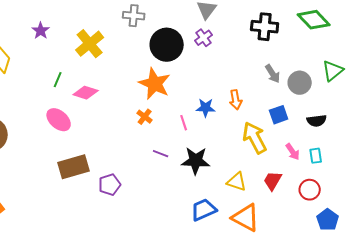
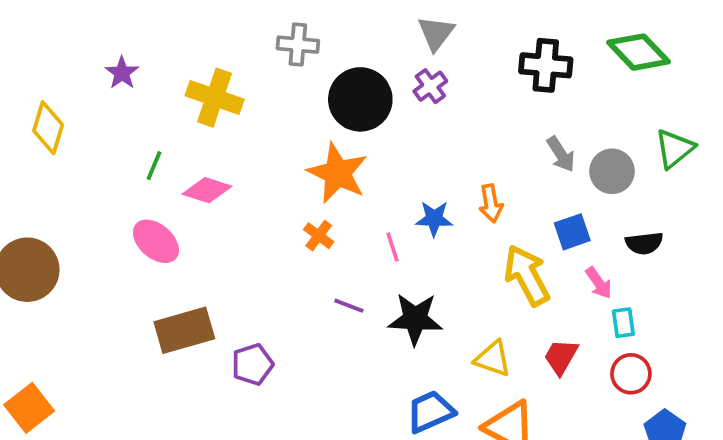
yellow cross: (90, 44) -> (215, 98), turned -32
pink arrow: (293, 152) -> (599, 283), moved
cyan rectangle: (316, 156) -> (623, 323), moved

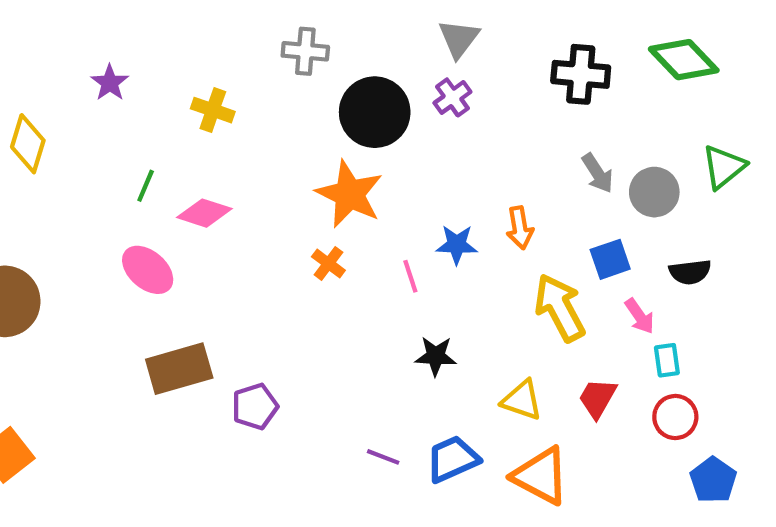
yellow cross: (215, 98) -> (213, 110), size x0.7
purple line: (349, 306) -> (383, 457), moved
black star: (415, 319) -> (436, 356), size x0.7

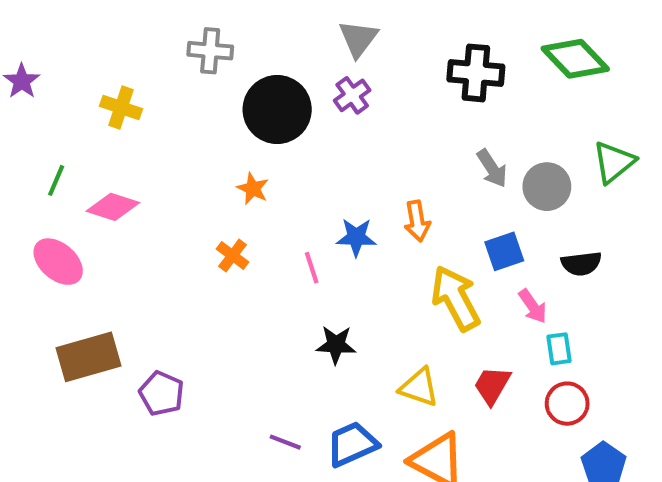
orange star: (349, 194) -> (253, 189), size x0.5
purple pentagon: (255, 406) -> (162, 393), turned -30

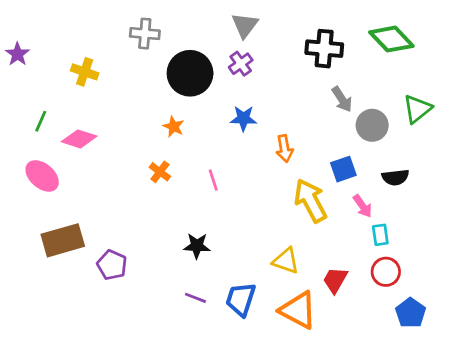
gray arrow: (492, 168) -> (342, 99), moved
blue star: (356, 237) -> (243, 118), moved
black star: (336, 345) -> (197, 246), moved
red trapezoid: (492, 385) -> (335, 280), moved
blue trapezoid: (352, 444) -> (241, 299), turned -48

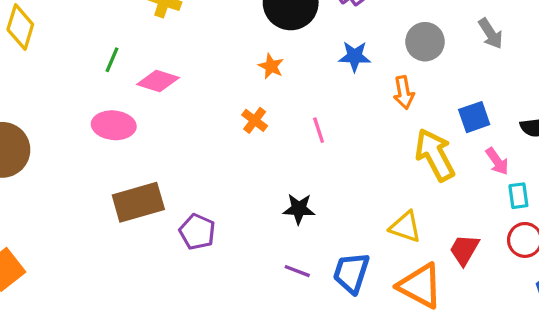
gray arrow: (342, 99) -> (491, 34), moved
gray circle: (372, 125) -> (425, 42), moved
pink ellipse: (42, 176) -> (114, 125), turned -36

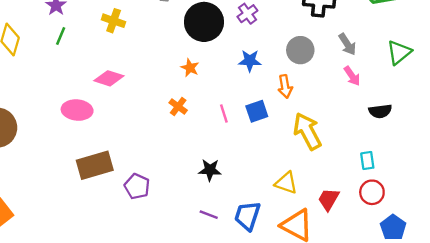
green line: (112, 60) -> (61, 36), moved
blue square: (474, 117) -> (257, 111), moved
pink arrow: (497, 161) -> (352, 76), moved

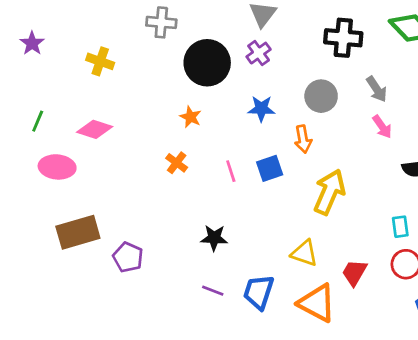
green line: (61, 36) -> (38, 121), moved
yellow arrow: (307, 131) -> (329, 192), turned 51

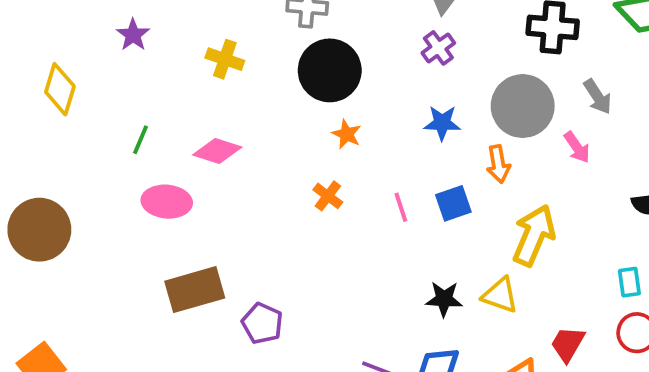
black circle: (207, 63) -> (330, 70), moved
gray circle: (321, 96) -> (523, 106), size x1.4
pink arrow: (382, 127) -> (577, 147), moved
black star: (214, 238) -> (444, 299), moved
yellow triangle: (304, 253) -> (500, 295), moved

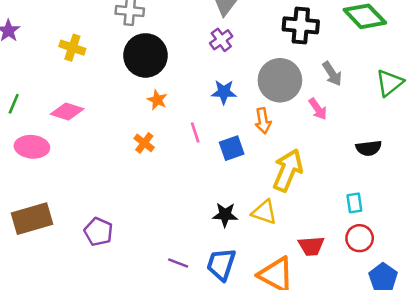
pink line: (401, 207) -> (195, 132), moved
brown rectangle: (195, 290) -> (32, 219), moved
red trapezoid: (568, 344) -> (311, 246), turned -124

